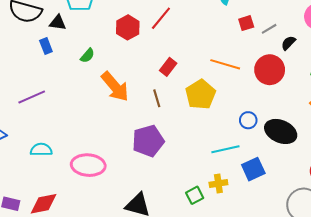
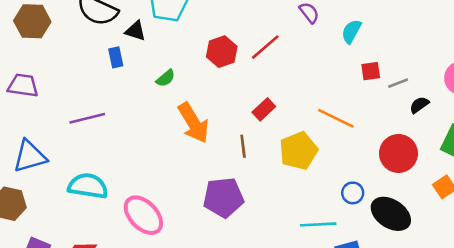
red circle: (270, 70) -> (398, 153), moved
cyan semicircle: (41, 150) -> (88, 186), size x1.4
pink ellipse: (88, 165) -> (143, 215), turned 32

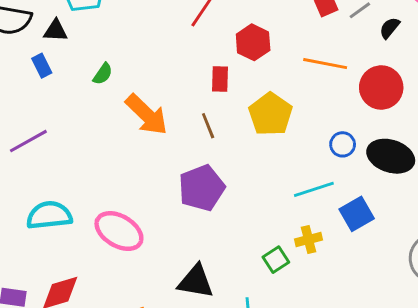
red hexagon: (222, 52) -> (253, 42), moved
red rectangle: (264, 109) -> (220, 79), turned -30
orange line: (336, 118) -> (325, 64), moved

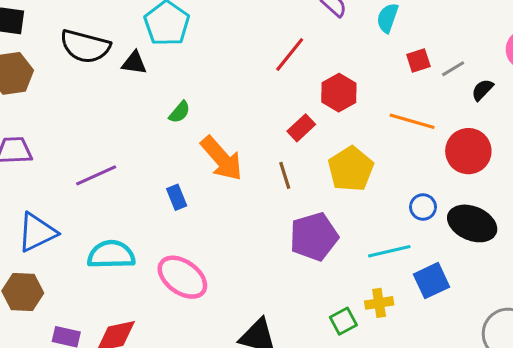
blue rectangle: (42, 66) -> (177, 197), moved
red rectangle: (220, 79) -> (301, 128), turned 40
purple pentagon: (202, 188) -> (314, 237), moved

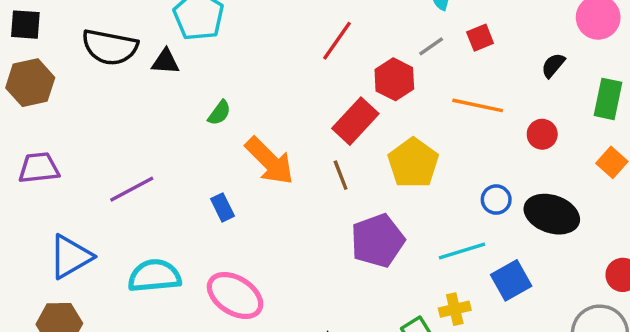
gray line: (453, 69) -> (431, 46), moved
red rectangle: (301, 128) -> (355, 121), size x1.5
red circle: (468, 151) -> (542, 134), size x0.6

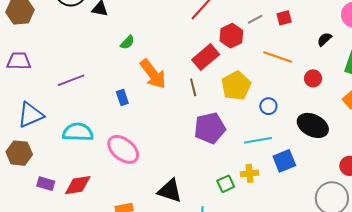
blue circle: (496, 200) -> (268, 106), moved

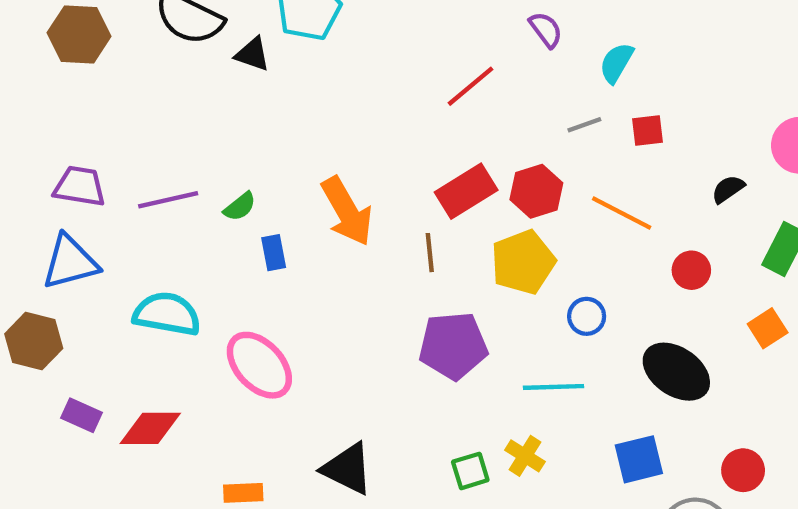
red hexagon: (231, 36) -> (536, 191), moved
green semicircle: (127, 42) -> (240, 207), moved
purple trapezoid: (19, 61) -> (80, 186), moved
blue square: (284, 161) -> (639, 459), moved
yellow cross: (250, 173) -> (525, 456), turned 30

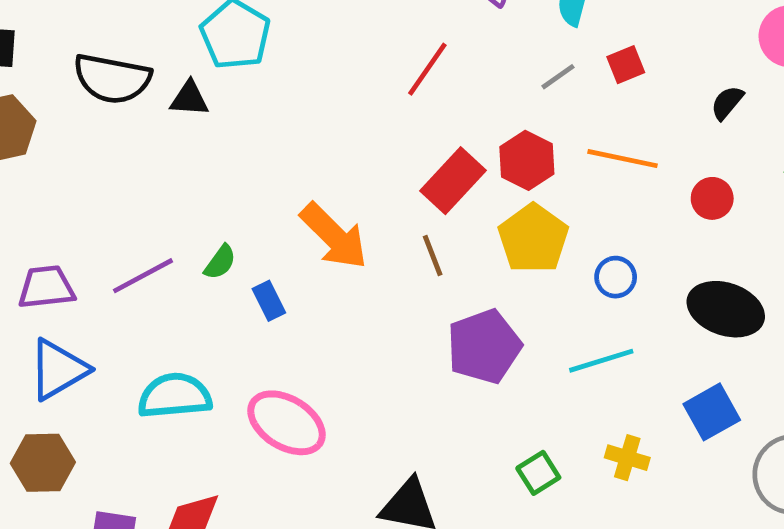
yellow cross: (525, 456) -> (627, 458), moved

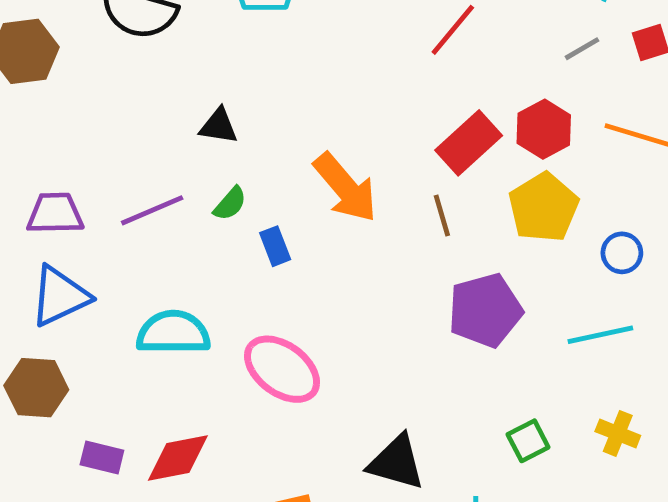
black triangle: (189, 99) -> (219, 126), moved

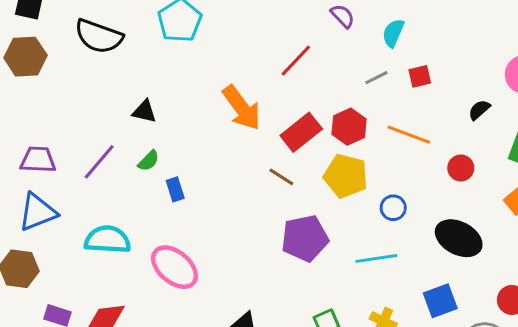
orange arrow: (345, 188) -> (242, 108), moved
yellow pentagon: (543, 207) -> (346, 176), turned -30
purple line: (152, 210) -> (99, 162), turned -30
brown line: (442, 216) -> (281, 177), turned -45

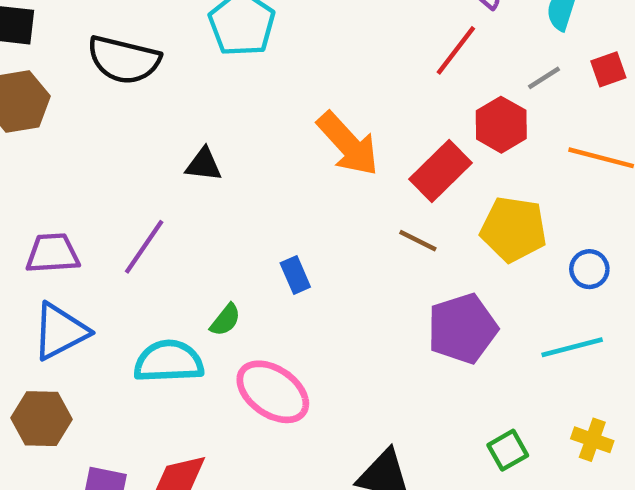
red line: (296, 60) -> (456, 50), moved
red hexagon: (349, 127) -> (501, 125), moved
green semicircle: (149, 161) -> (225, 320), moved
blue rectangle: (175, 189) -> (295, 275), moved

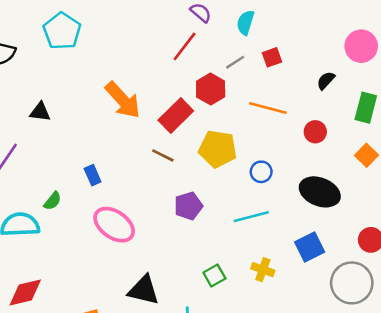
purple pentagon: (462, 329) -> (188, 206), size x0.7
pink ellipse: (273, 392) -> (114, 225), moved

